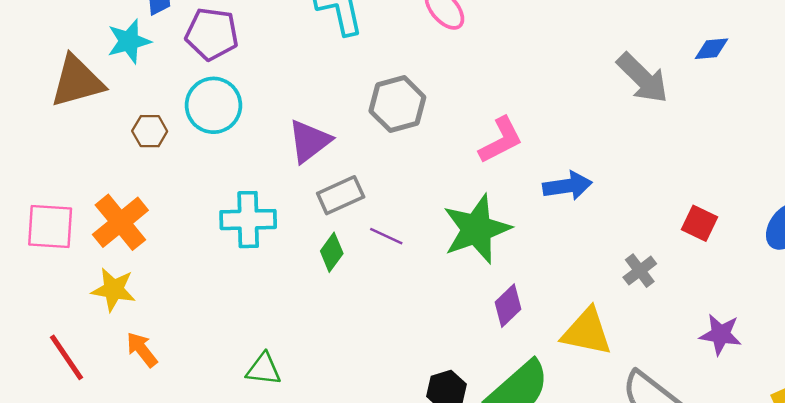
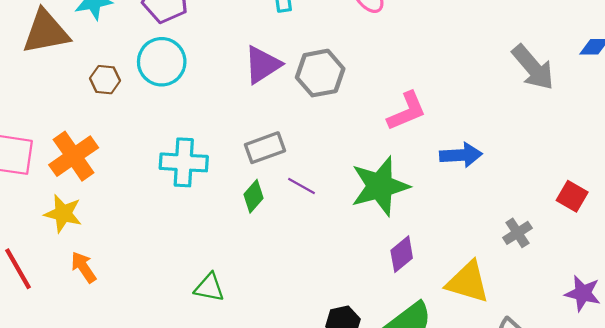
purple triangle: (309, 141) -> (262, 65), moved
green triangle: (264, 369) -> (209, 287), moved

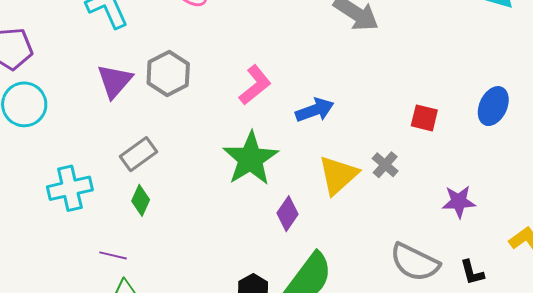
purple line: (302, 186) -> (113, 255), moved
yellow triangle: (468, 282) -> (338, 175), moved, turned -42

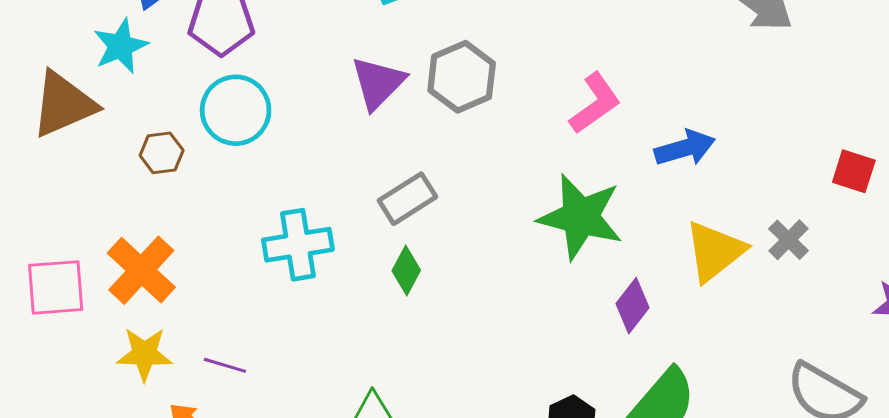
green star: (250, 159) -> (581, 217), turned -30
purple line: (113, 255) -> (225, 365), moved

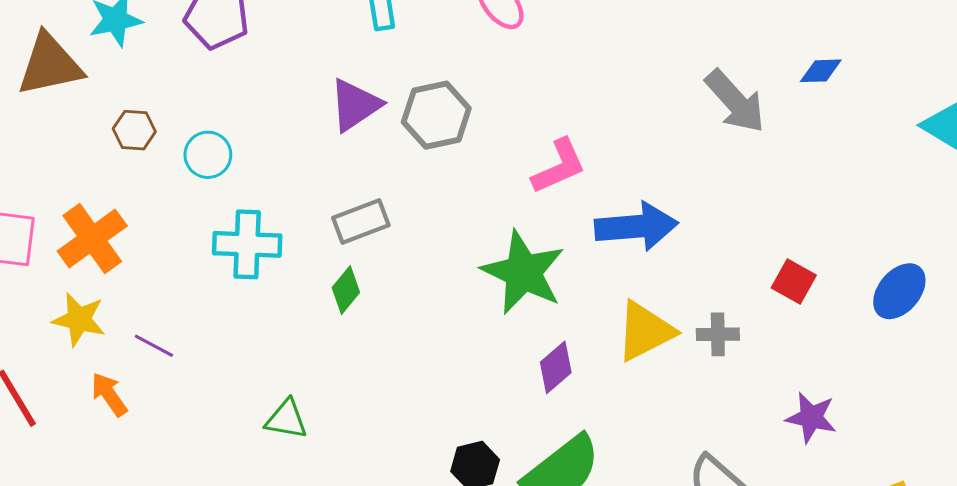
cyan circle: (236, 110) -> (208, 155), moved, size x0.7
blue arrow: (685, 148) -> (636, 227), size x1.4
gray cross: (788, 240) -> (718, 334), turned 33

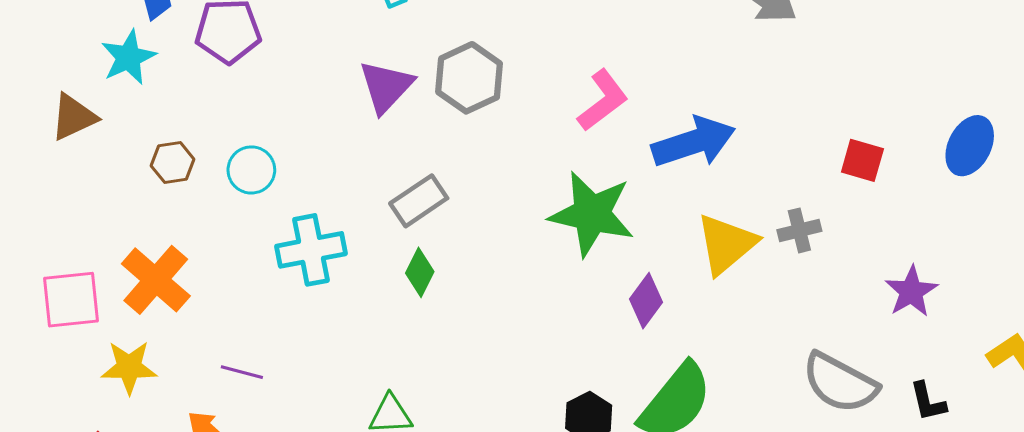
brown triangle: (50, 65) -> (73, 117), size x0.7
yellow star: (79, 319) -> (129, 367), moved
purple star: (811, 418) -> (911, 291), turned -30

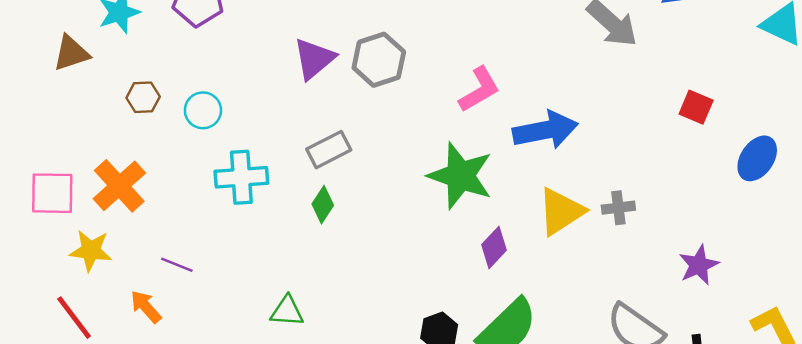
red square: (862, 160) -> (696, 107), moved

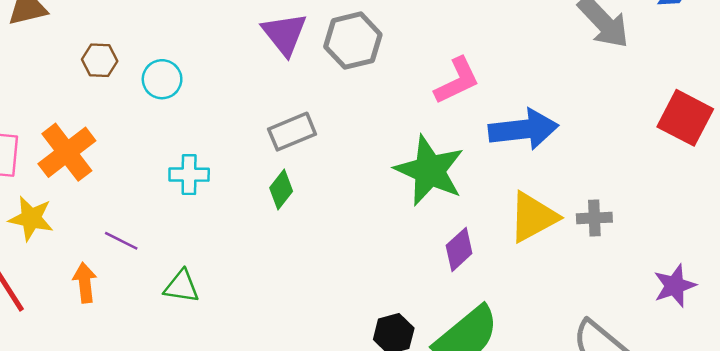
purple triangle: (314, 59) -> (284, 34), turned -33
red square: (696, 107) -> (685, 118), size x1.5
cyan cross: (241, 177) -> (189, 175), moved, size x0.7
orange arrow: (146, 307) -> (85, 283), turned 30
green triangle: (287, 311) -> (182, 286), moved

